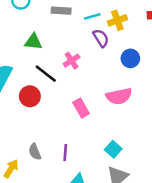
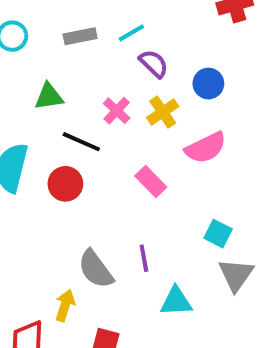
yellow cross: (117, 20) -> (163, 112), moved
gray semicircle: (35, 152) -> (96, 269), size x1.5

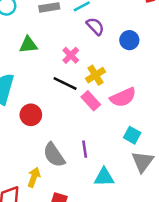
yellow cross: (163, 112) -> (95, 75), moved
black line: (81, 142) -> (65, 84), moved
pink semicircle: (206, 148) -> (123, 97), moved
red circle: (65, 184) -> (31, 115), moved

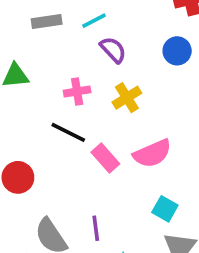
blue circle: (129, 40) -> (177, 51), moved
pink cross: (71, 55) -> (77, 91), turned 35
yellow cross: (95, 75) -> (127, 98), moved

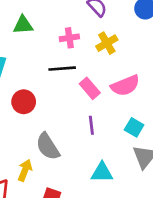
black line: (68, 132) -> (62, 69), turned -32
purple line: (96, 228) -> (91, 125), moved

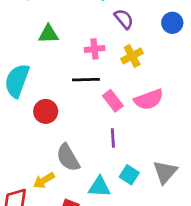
cyan square: (134, 127) -> (129, 175), moved
yellow arrow: (25, 170) -> (44, 180), turned -145
cyan triangle: (102, 172) -> (99, 187), moved

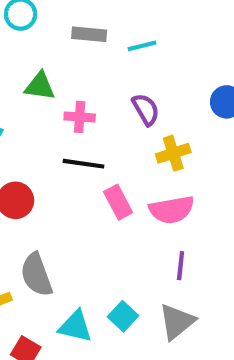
purple semicircle: (124, 19) -> (146, 109), moved
pink cross: (95, 49) -> (80, 117), moved
yellow cross: (132, 56) -> (173, 153), moved
purple line: (113, 138) -> (181, 266), moved

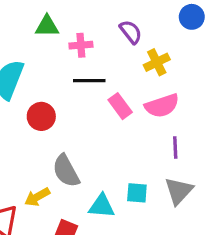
cyan square: (123, 316) -> (137, 193), turned -30

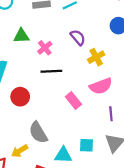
pink cross: (81, 45) -> (45, 48), turned -32
pink rectangle: (120, 106) -> (73, 100), moved

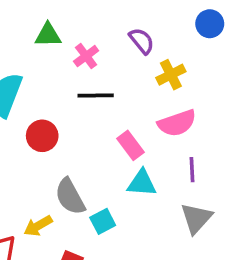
cyan square: (87, 145) -> (103, 221), moved, turned -32
cyan triangle: (63, 155) -> (142, 183), moved

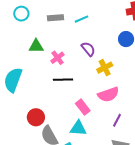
red circle: (42, 136) -> (36, 117), moved
purple line: (192, 170) -> (117, 120), turned 32
cyan triangle: (142, 183) -> (78, 128), moved

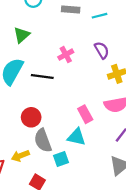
green triangle: (36, 46) -> (22, 35), moved, turned -49
black line: (63, 80) -> (42, 77), moved

